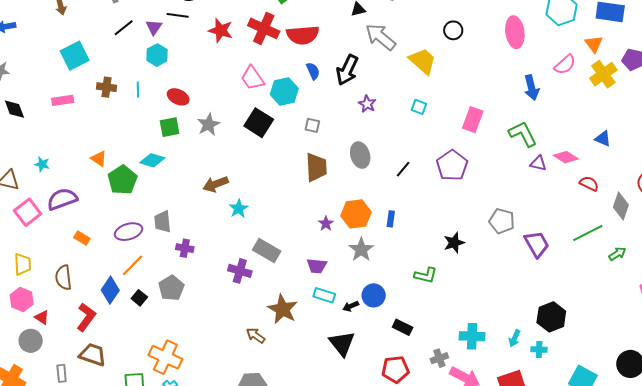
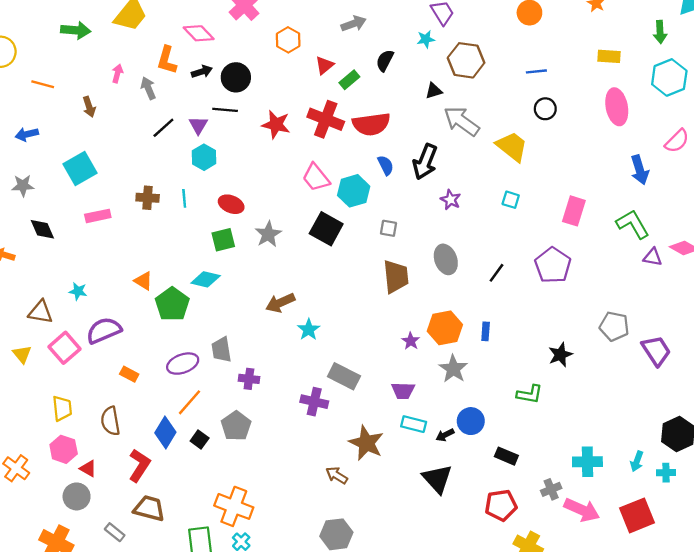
cyan square: (75, 56) -> (80, 168), moved
gray rectangle: (62, 373) -> (115, 532), turned -42

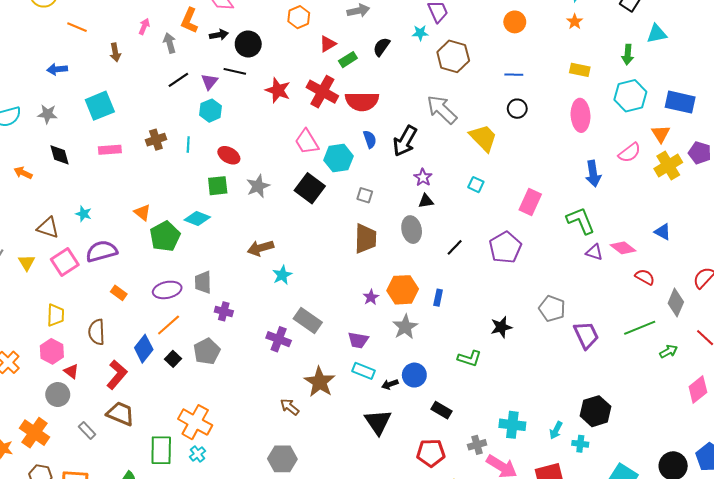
black triangle: (434, 91) -> (426, 201), moved
brown cross: (148, 198) -> (156, 140), turned -30

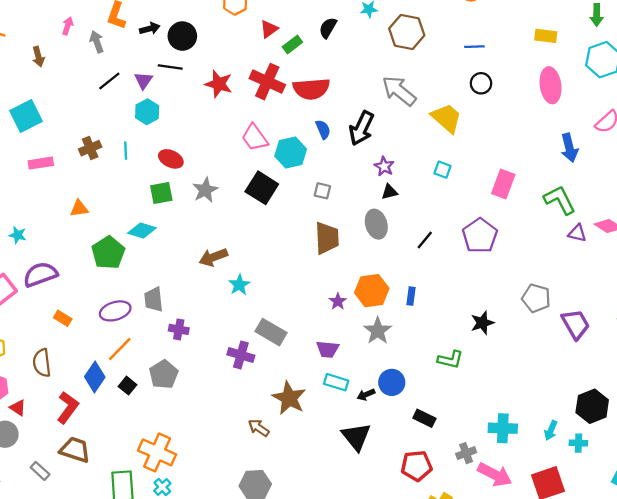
orange triangle: (142, 212) -> (79, 208), moved, turned -42

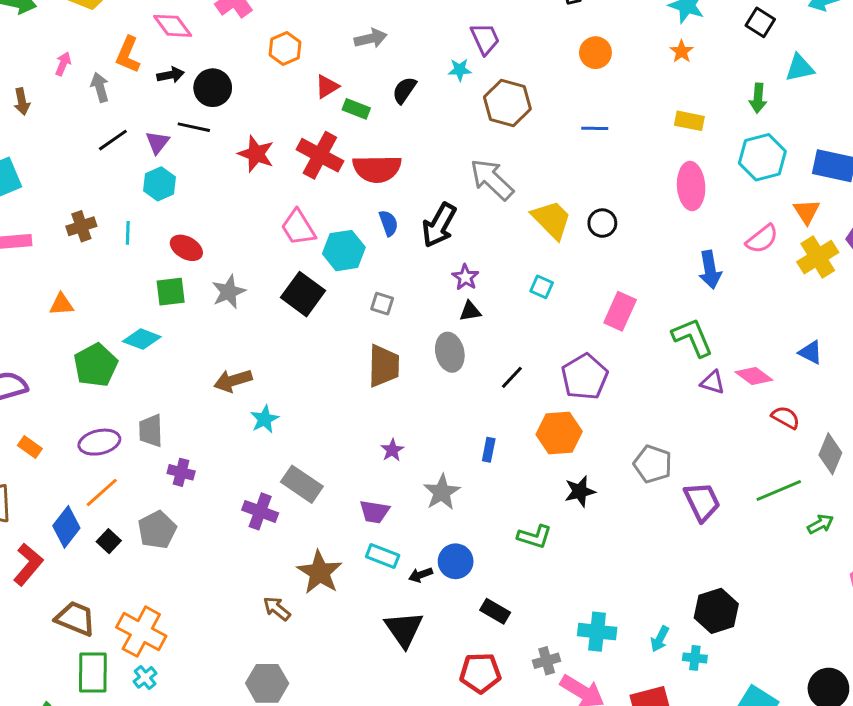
green rectangle: (292, 44) -> (356, 109), turned 54
black circle: (481, 83) -> (602, 223), moved
orange hexagon: (372, 291) -> (559, 433), moved
brown trapezoid: (75, 450) -> (75, 618), moved

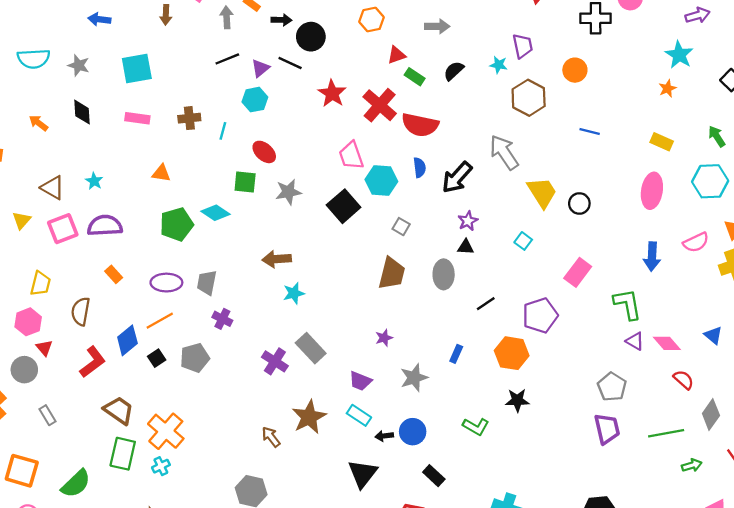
orange circle: (595, 53) -> (575, 70), moved
green arrow: (758, 98) -> (717, 136), turned 130
gray pentagon: (653, 464) -> (612, 387), moved

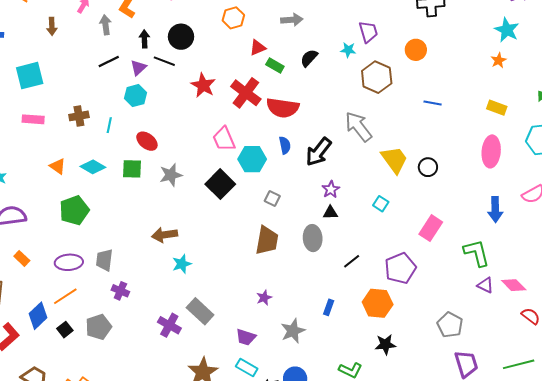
black arrow: (281, 20) -> (144, 39), moved, turned -90
orange triangle: (161, 173) -> (58, 166), turned 30
cyan diamond: (216, 213) -> (93, 167), moved
gray pentagon: (612, 387) -> (450, 325), moved

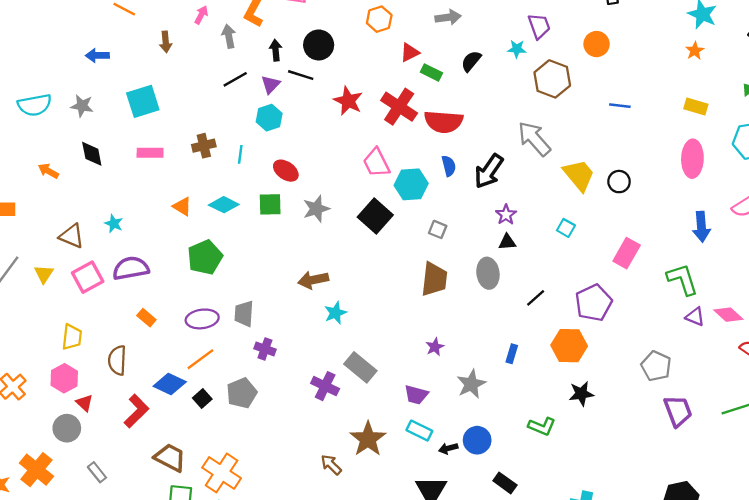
blue diamond: (38, 316) -> (170, 384), turned 72

